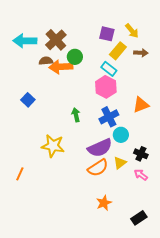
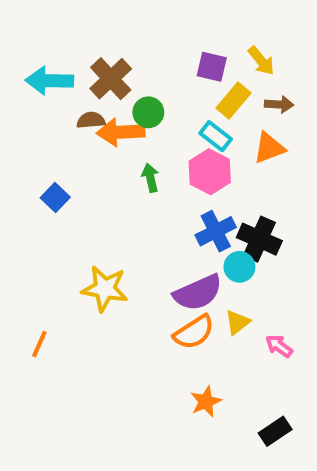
orange triangle: (141, 105) -> (269, 148), moved
green arrow: (76, 115) -> (150, 178), moved
black cross: (141, 154) -> (259, 239), moved, size x1.5

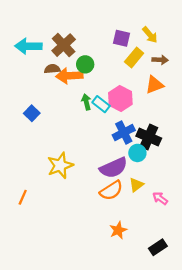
cyan rectangle: (216, 136) -> (101, 104), moved
yellow star: (105, 289) -> (60, 165), turned -30

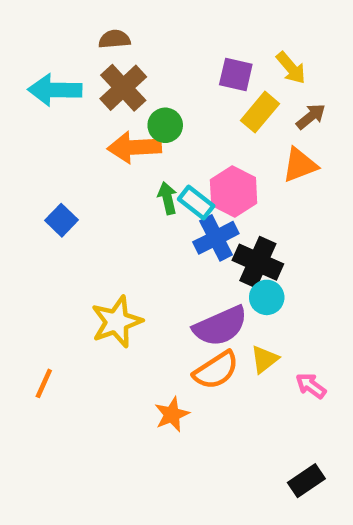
brown arrow: (160, 60) -> (311, 116), turned -42
brown semicircle: (52, 69) -> (114, 39), moved
blue cross: (124, 133) -> (216, 238), moved
black cross: (149, 137) -> (258, 262), moved
orange star: (118, 230) -> (172, 414), moved

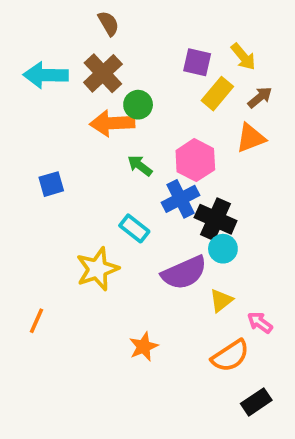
brown semicircle: (114, 39) -> (108, 23), moved, turned 65
green arrow: (167, 198) -> (140, 166), turned -40
cyan rectangle: (196, 203) -> (134, 228), moved
blue square: (61, 220) -> (51, 184), turned 30
orange semicircle: (216, 370) -> (230, 356), moved

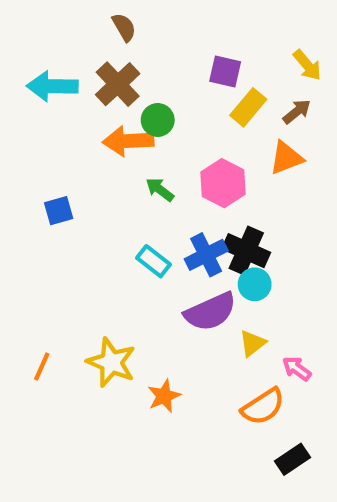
yellow arrow: (243, 57) -> (307, 65), moved
blue cross: (180, 199) -> (206, 255), moved
yellow star: (97, 269) -> (111, 362), moved, turned -30

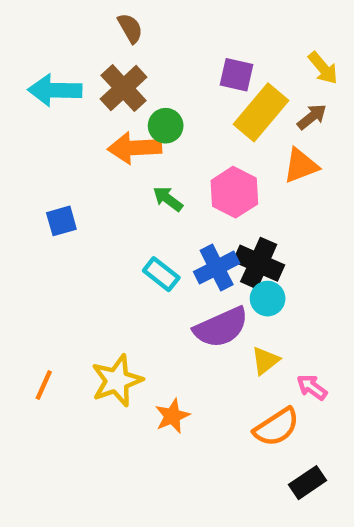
yellow rectangle: (248, 107) -> (261, 112), size x1.4
yellow star: (111, 362) -> (117, 381), turned 30

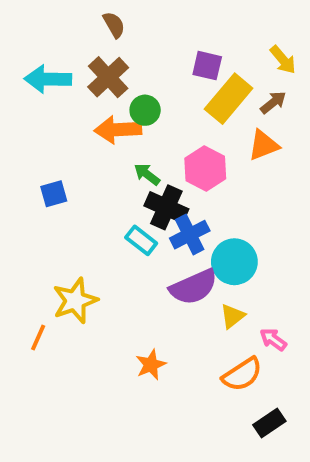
black cross: (259, 263) -> (166, 207), moved
cyan circle: (268, 299) -> (234, 262), size x1.5
yellow star: (117, 381) -> (75, 301), moved

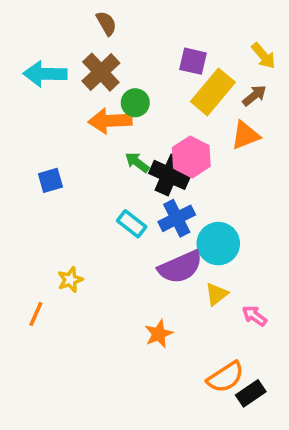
black cross: (166, 207) -> (170, 175), moved
yellow star: (75, 301) -> (70, 280), size x0.6
orange star: (151, 365) -> (159, 334), moved
orange semicircle: (242, 374) -> (226, 377), moved

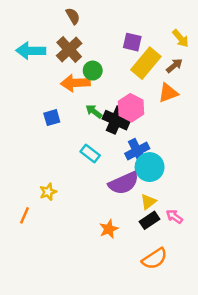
blue square: (50, 180) -> (52, 118), moved
blue cross: (177, 218) -> (137, 151), moved
black rectangle: (251, 393) -> (150, 220), moved

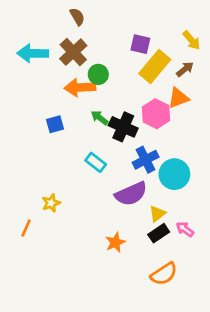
pink hexagon: (131, 108) -> (156, 114), moved
cyan circle: (150, 167) -> (174, 174), moved

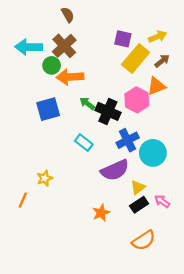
yellow arrow: (191, 40) -> (157, 37), moved, turned -72
green circle: (98, 74) -> (52, 65), moved
blue square: (55, 124) -> (48, 109), size x1.5

